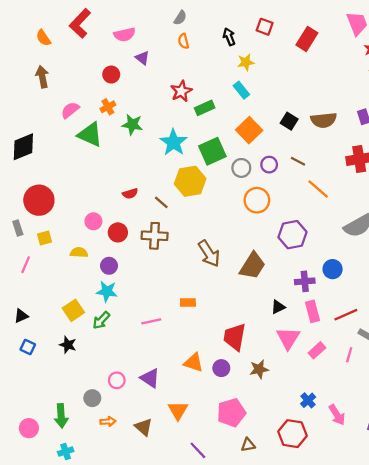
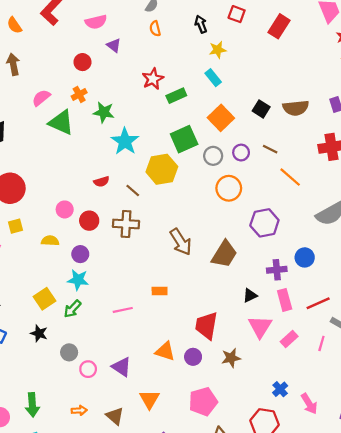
cyan star: (173, 142) -> (125, 141), moved
gray circle: (92, 398) -> (69, 352), moved

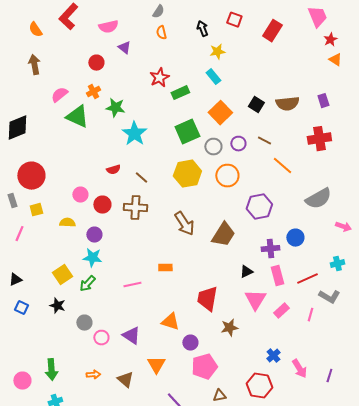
yellow hexagon: (162, 169) -> (187, 174), moved
purple circle: (193, 357) -> (190, 343), moved

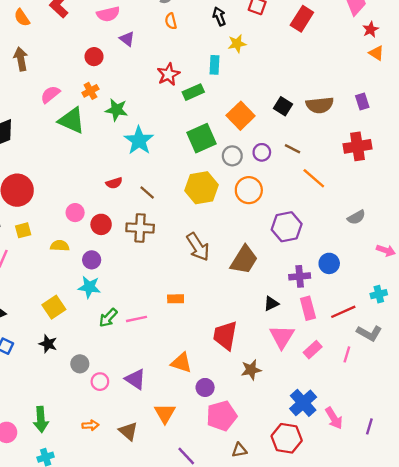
cyan rectangle: (213, 77) -> (215, 65), moved, turned 42
gray semicircle: (318, 199) -> (356, 217), size x0.6
green arrow: (87, 284) -> (108, 318), moved
blue cross: (273, 356) -> (303, 403), size x1.6

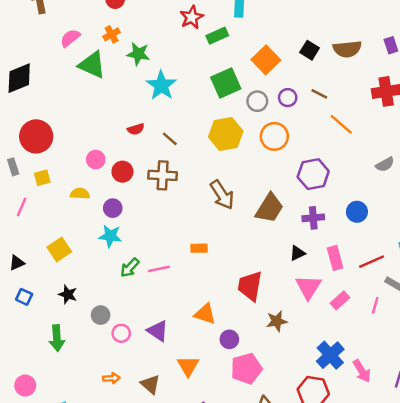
purple cross: (300, 276) -> (313, 218), moved
yellow square: (54, 307) -> (59, 249), moved
green arrow: (41, 419) -> (57, 338), moved

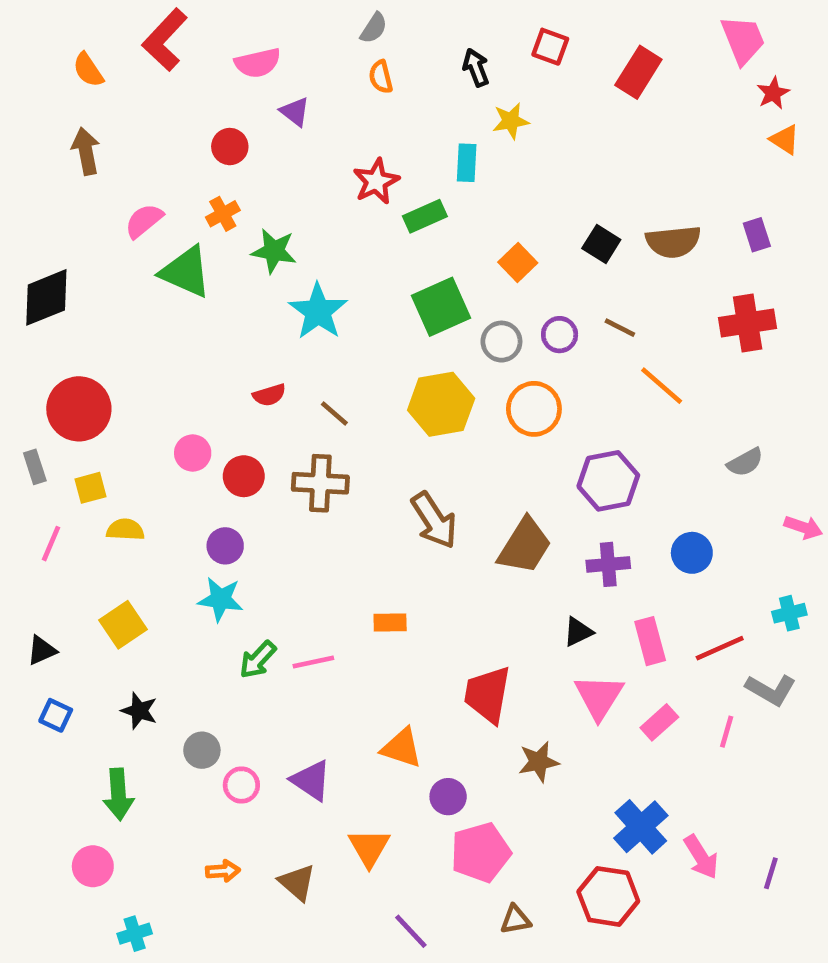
orange square: (266, 60) -> (518, 263), size x0.7
yellow semicircle: (80, 194) -> (125, 530), moved
pink circle: (25, 386) -> (93, 866), moved

